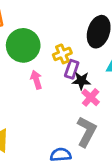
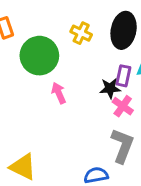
yellow cross: (62, 54) -> (81, 33), moved, turned -36
purple rectangle: (72, 69) -> (123, 76), moved

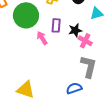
purple rectangle: (123, 76) -> (56, 25), moved

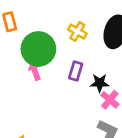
pink arrow: (42, 38) -> (35, 71), moved

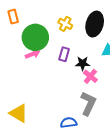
pink arrow: (35, 71) -> (33, 54), turned 88

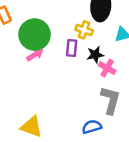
yellow cross: (65, 24) -> (84, 30), moved

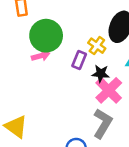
pink cross: (107, 68) -> (109, 90), size x1.5

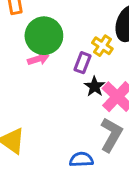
black star: (101, 74) -> (95, 86), moved, turned 30

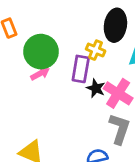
purple rectangle: (82, 63) -> (81, 69), size x1.4

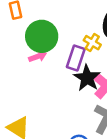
black star: (96, 88) -> (87, 78), size x1.5

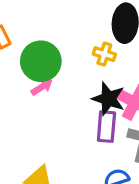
purple rectangle: (76, 58) -> (106, 127), moved

